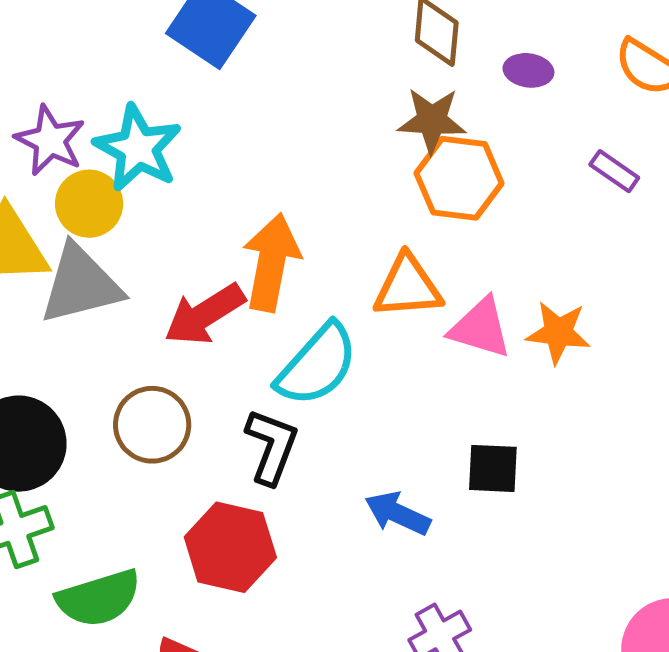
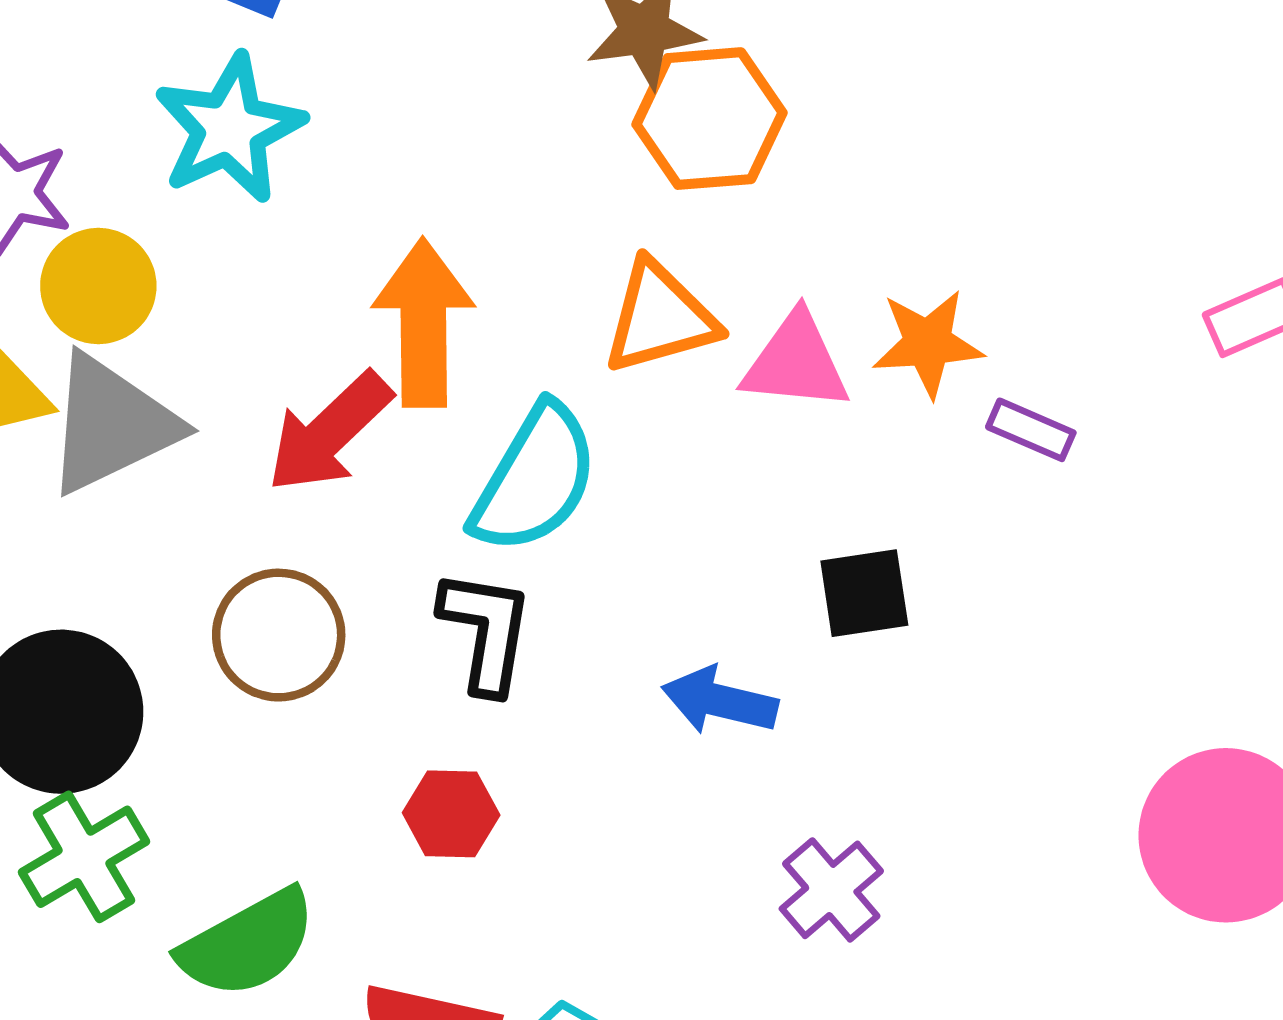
cyan star: (138, 148) -> (229, 129), moved, turned 30
purple rectangle: (614, 171) -> (1031, 430), moved
red hexagon: (230, 547) -> (451, 814), size x0.6

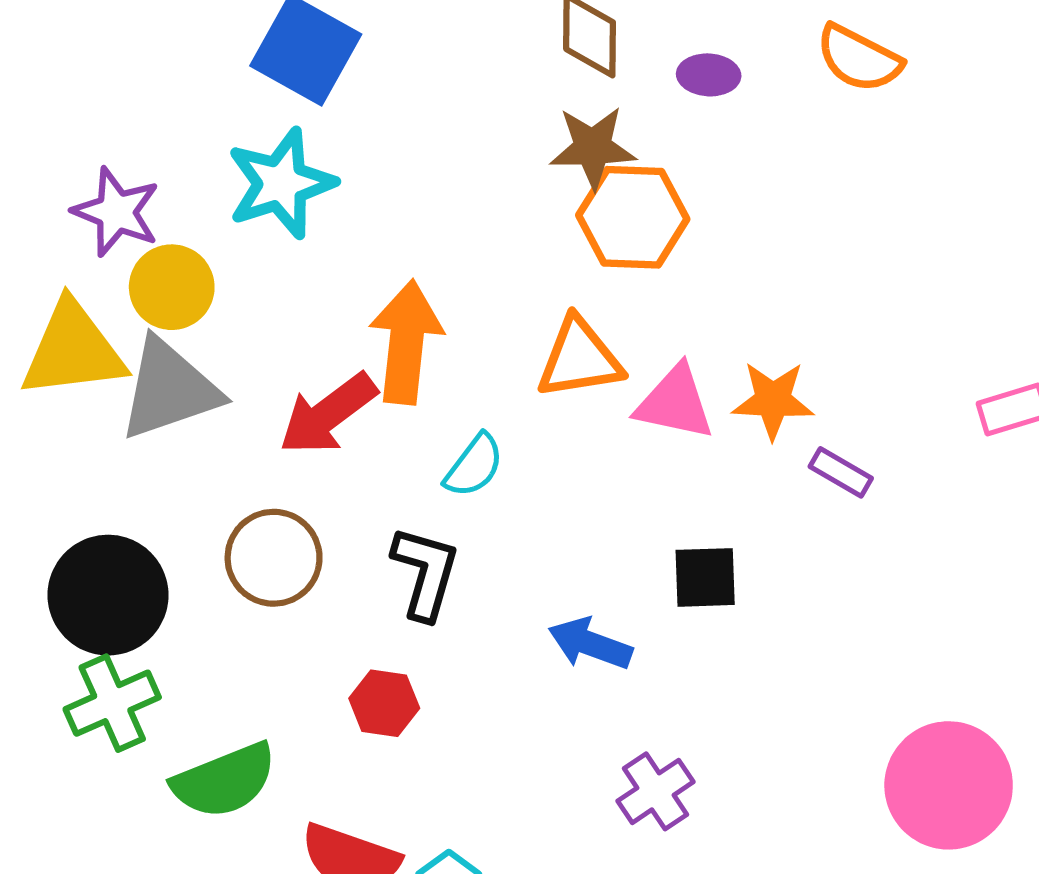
cyan semicircle: (535, 479) -> (474, 466), size x0.6

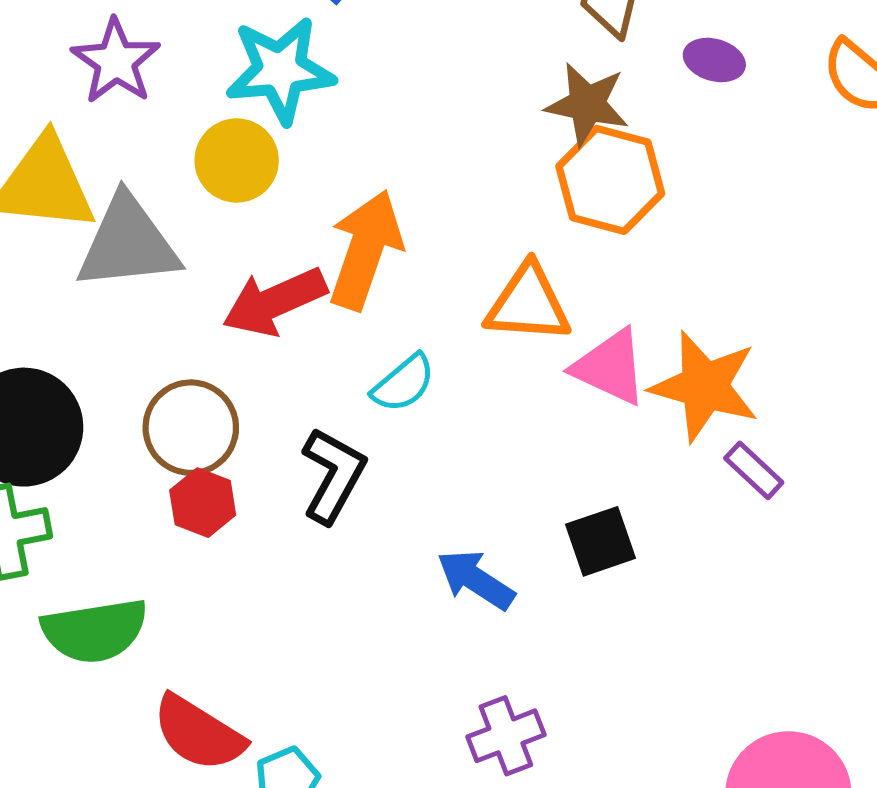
yellow circle: (172, 287) -> (237, 161), moved
orange star: (773, 400) -> (705, 386), size x1.4
black square: (705, 577) -> (601, 541), turned -30
red hexagon: (384, 703) -> (203, 503), moved

